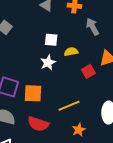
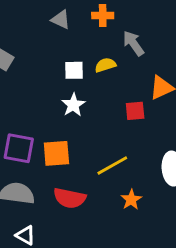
yellow semicircle: (71, 52) -> (105, 65), moved
red square: (88, 71) -> (135, 111), turned 32

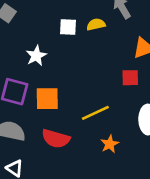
white star: (73, 105) -> (36, 56), moved
red square: (135, 111) -> (130, 78), moved

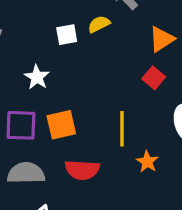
red square: (130, 78) -> (154, 78), turned -36
yellow line: (95, 113) -> (122, 129), turned -52

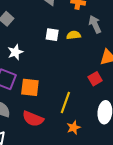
white star: (37, 77) -> (15, 52), moved

